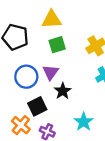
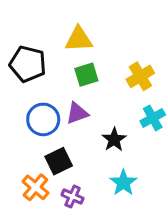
purple triangle: (51, 72) -> (77, 113), turned 35
black star: (63, 91) -> (114, 139), moved

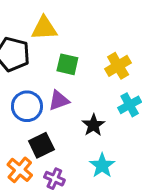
yellow triangle: (79, 39) -> (44, 28), moved
green square: (86, 75) -> (67, 64), turned 30

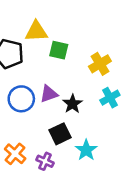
green square: (67, 64) -> (59, 50), moved
black star: (93, 125) -> (72, 104), moved
black square: (41, 145) -> (60, 134), moved

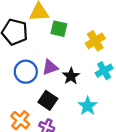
black square: (60, 134) -> (48, 100), moved, turned -30
cyan star: (86, 150) -> (88, 106), moved

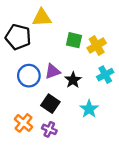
green square: (59, 29) -> (74, 40), moved

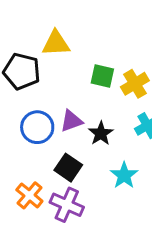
purple cross: (49, 129) -> (67, 205), size x1.5

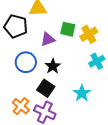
purple triangle: (71, 121) -> (48, 39), moved
black star: (101, 133) -> (53, 66), moved

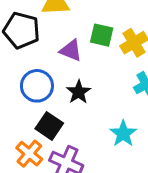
purple triangle: (48, 39) -> (71, 50), turned 42
black square: (46, 88) -> (49, 126), moved

